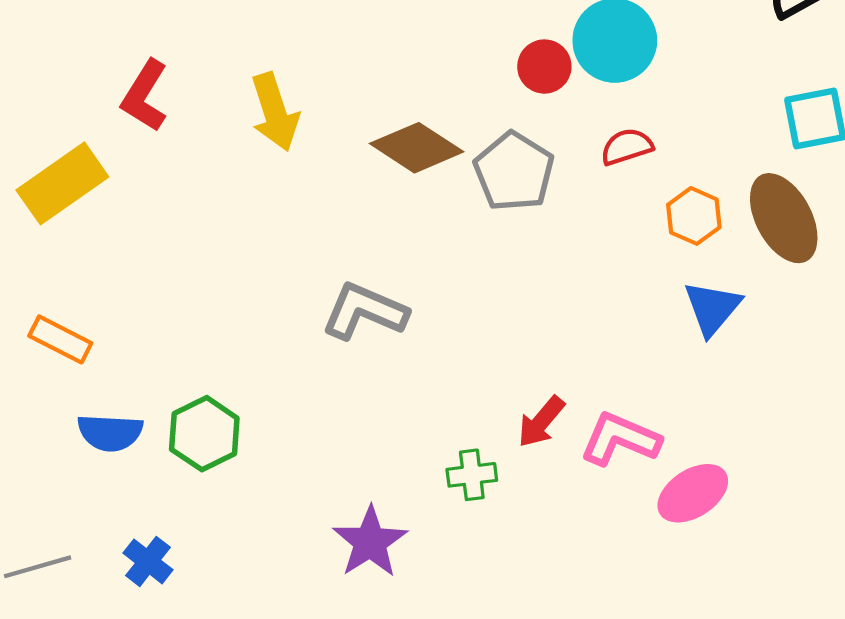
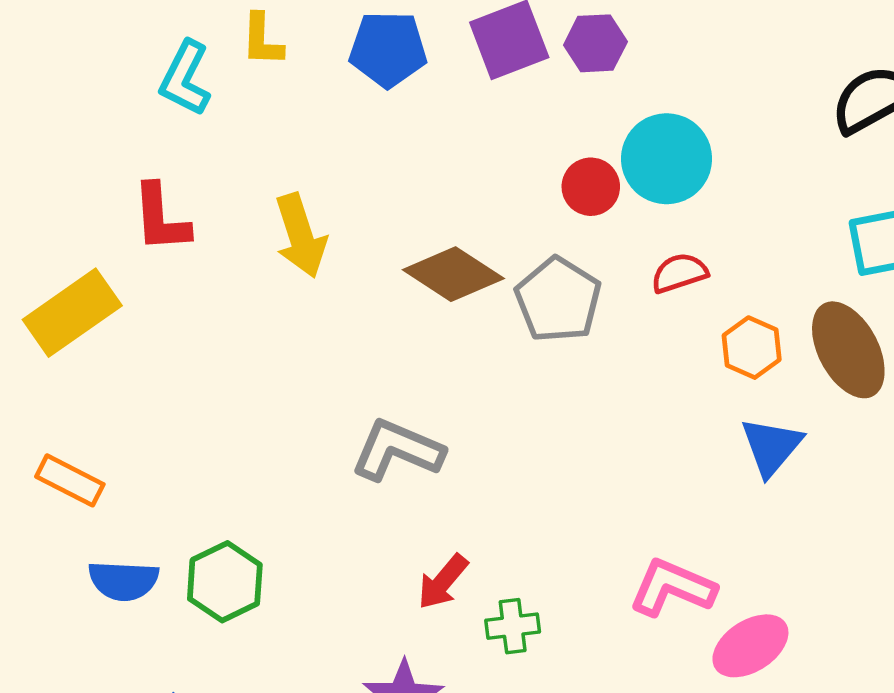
red L-shape: (145, 96) -> (161, 218), turned -36
red arrow: (541, 422) -> (443, 582), moved

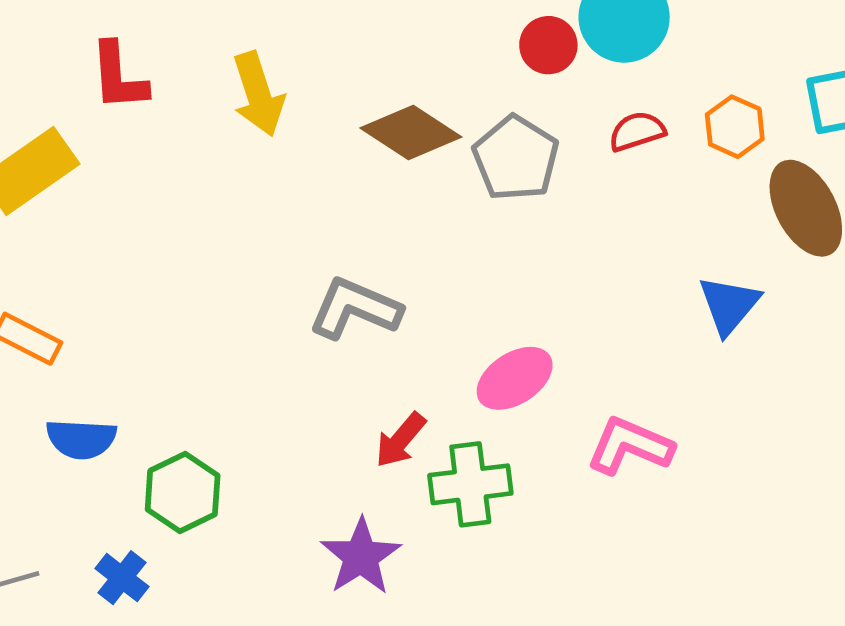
orange hexagon: (752, 348) -> (735, 127), moved
green hexagon: (225, 582) -> (183, 492), moved
green cross: (513, 626) -> (470, 484), size x1.5
pink ellipse: (750, 646) -> (515, 378), moved

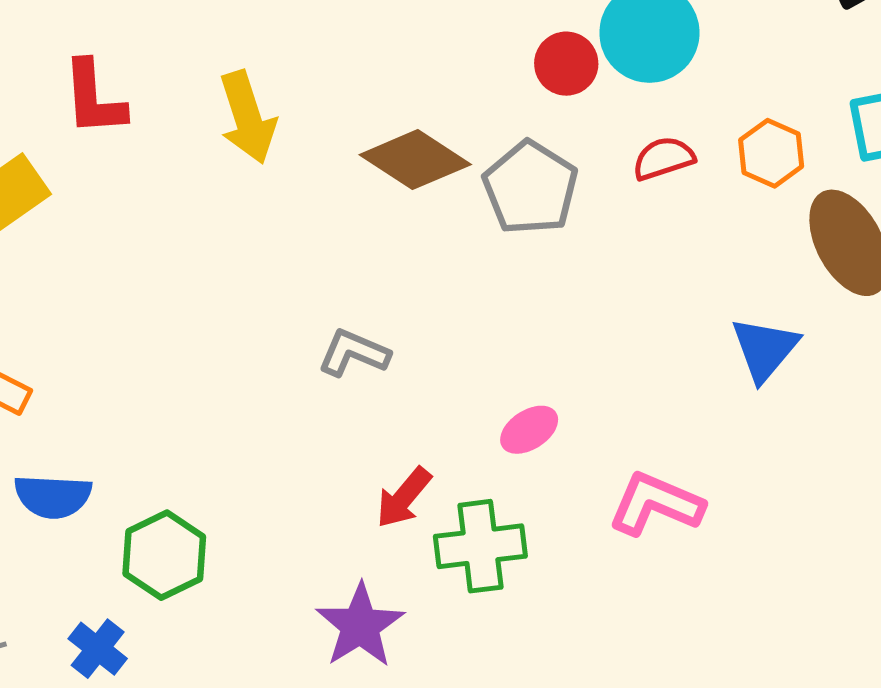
gray L-shape: (355, 308) -> (354, 353), size x0.7
pink ellipse: (515, 378) -> (529, 430), size x0.7

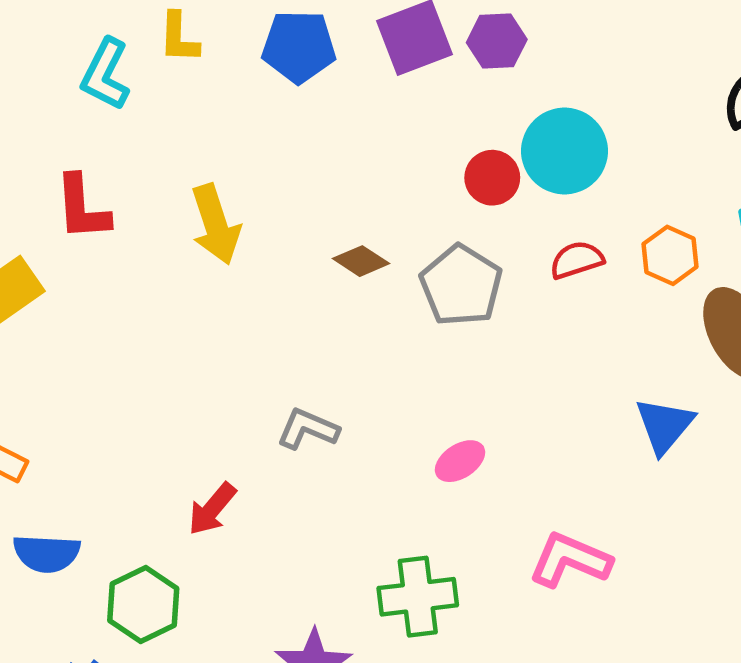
brown diamond: (415, 160) -> (361, 261), size x0.6
pink ellipse: (529, 430) -> (460, 461), moved
red arrow: (404, 498) -> (212, 509), moved

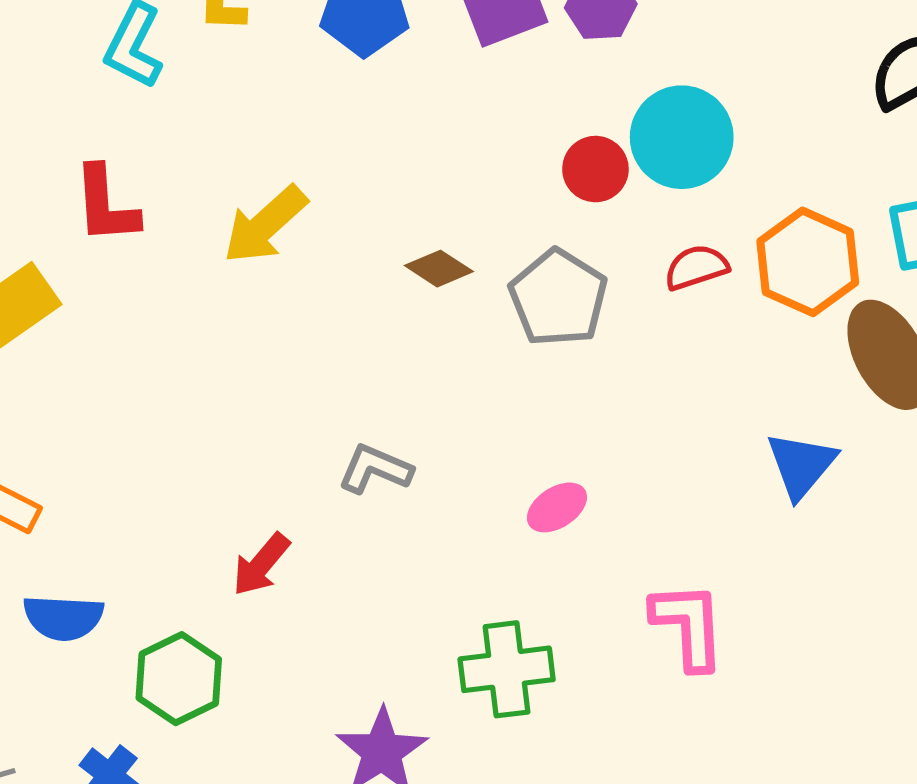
yellow arrow: (216, 224) -> (265, 225), turned 66
orange hexagon: (670, 255) -> (808, 262), size x1.5
pink L-shape: (570, 560) -> (688, 626), turned 64

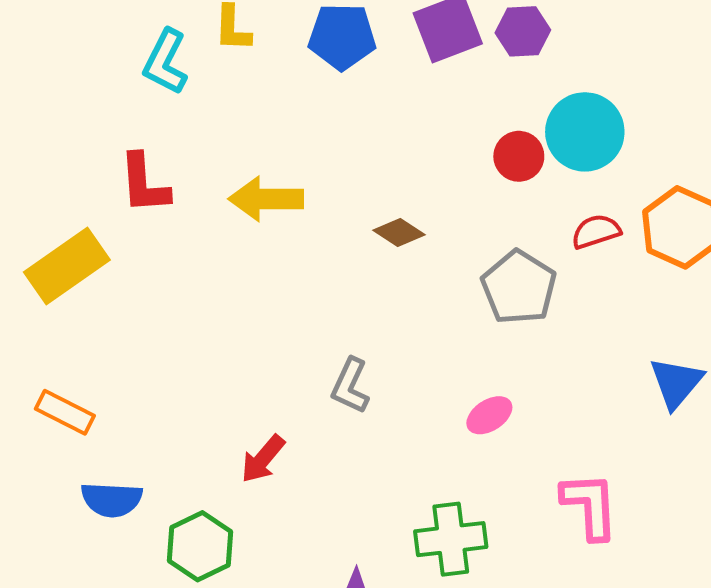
yellow arrow: (265, 225) -> (266, 199), turned 42
gray pentagon: (558, 298) -> (519, 287), moved
gray L-shape: (375, 469) -> (350, 386), turned -88

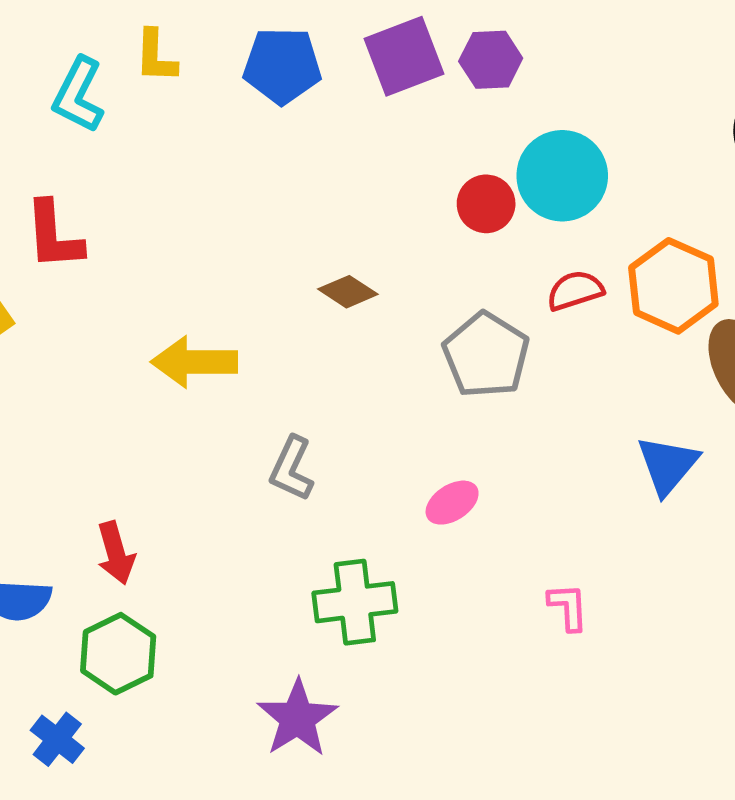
yellow arrow: (266, 199) -> (194, 362), moved
red arrow: (263, 459) -> (116, 553), moved, turned -56
pink L-shape: (590, 506) -> (568, 607), size x0.6
green cross: (451, 539) -> (355, 602), moved

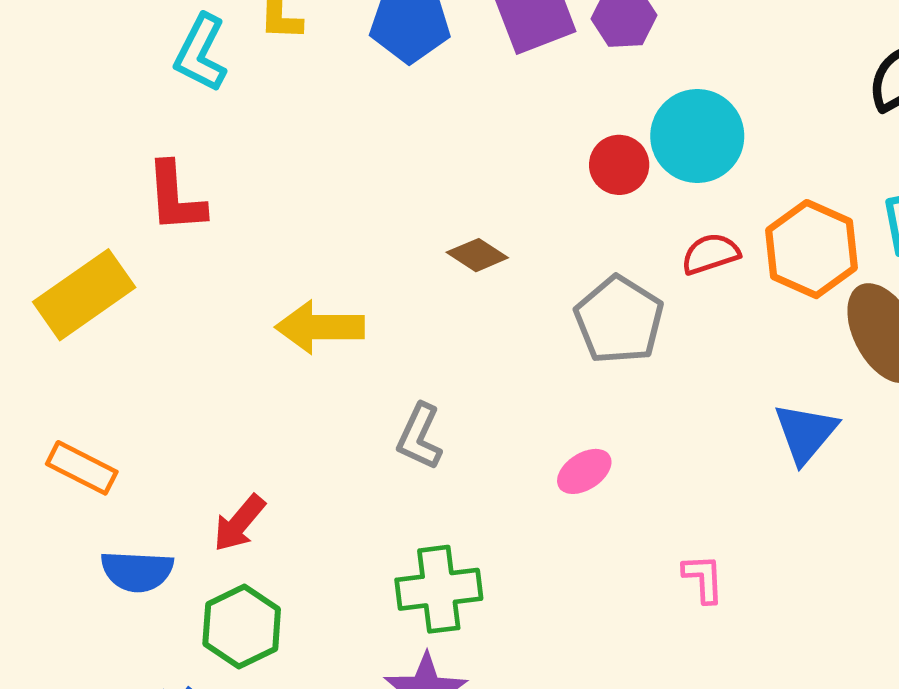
red arrow: (116, 553) -> (239, 523), turned 56
green cross: (355, 602) -> (439, 589), moved

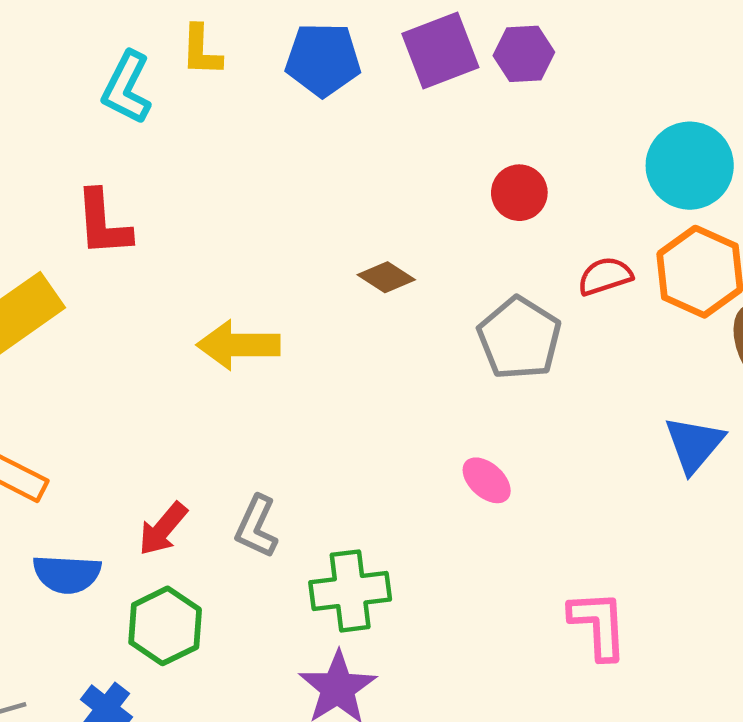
cyan circle: (697, 136) -> (690, 166), moved
gray L-shape: (420, 437) -> (256, 527), moved
pink ellipse: (584, 471) -> (487, 480), turned 75
pink L-shape: (703, 578) -> (598, 625), moved, size x1.5

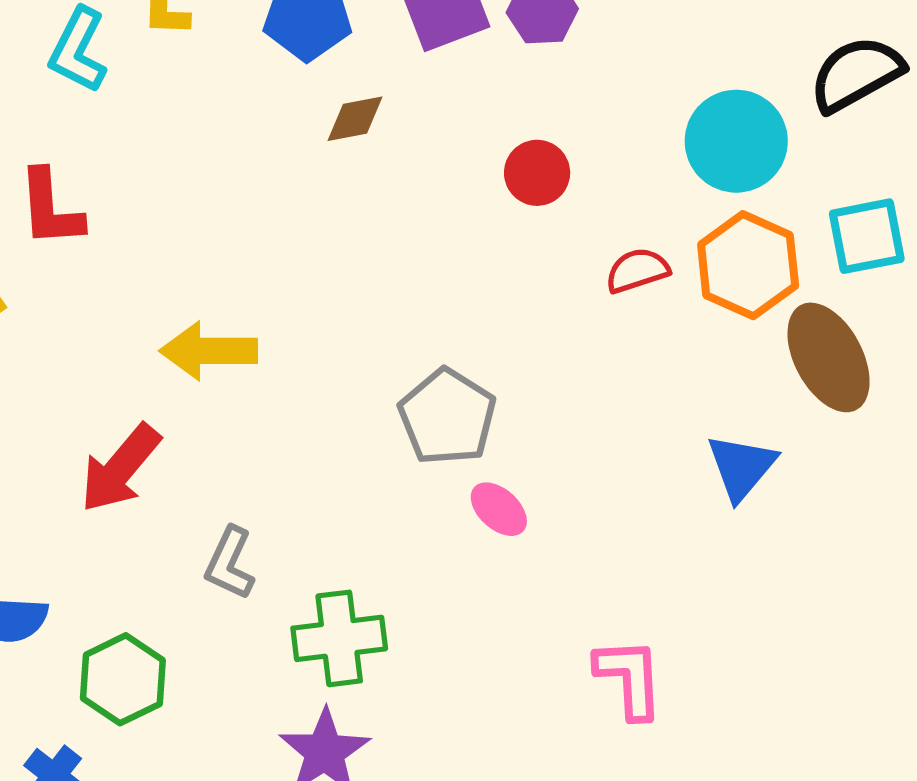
brown diamond: (386, 277) -> (355, 119), moved, turned -44
gray pentagon: (519, 338) -> (447, 417), moved
red arrow: (163, 529) -> (120, 468), moved, size x1.4

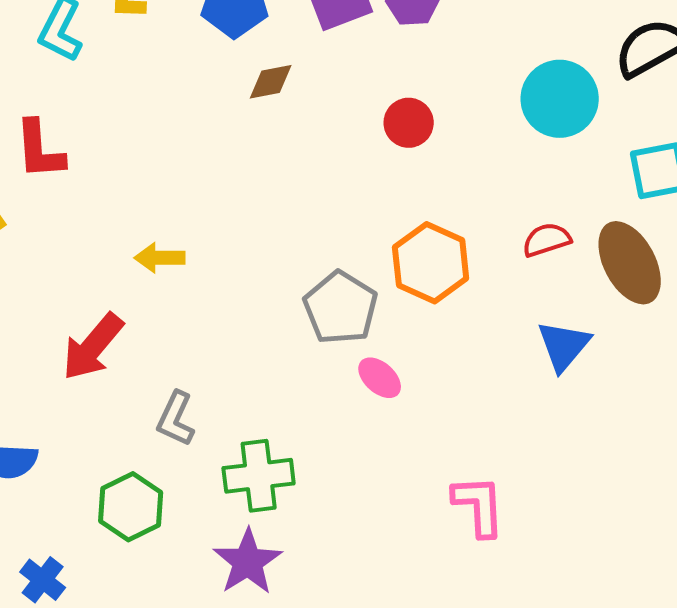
orange hexagon: (748, 265) -> (431, 263), moved
red semicircle: (637, 270) -> (547, 240), moved
yellow arrow: (209, 351) -> (160, 258), size x0.7
green hexagon: (123, 679) -> (131, 507), moved

